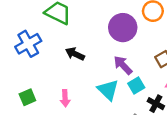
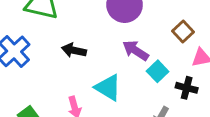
cyan triangle: (108, 90) -> (108, 88), moved

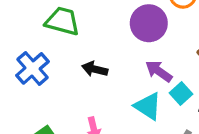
cyan triangle: (108, 88) -> (148, 106), moved

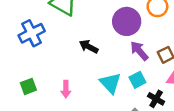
black arrow: (95, 69) -> (89, 47), moved
purple arrow: (159, 71) -> (139, 51), moved

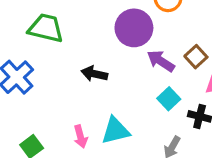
cyan triangle: (110, 83) -> (115, 131), moved, turned -45

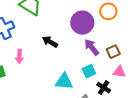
cyan triangle: (115, 131) -> (64, 81), moved
pink arrow: (81, 137) -> (19, 56), moved

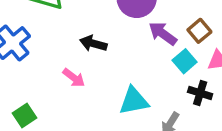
pink arrow: (19, 56) -> (74, 78), moved, turned -40
cyan square: (89, 71) -> (185, 61), moved

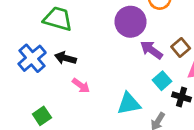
black arrow: (93, 43) -> (65, 58), moved
cyan square: (185, 61) -> (162, 81), moved

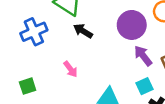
black arrow: (65, 58) -> (83, 31), moved

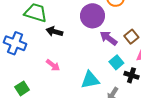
blue cross: (34, 32) -> (15, 43), turned -30

